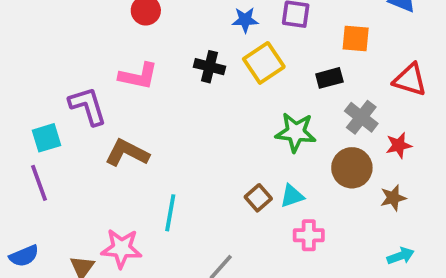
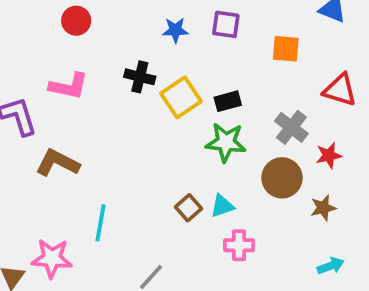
yellow square: (264, 63) -> (181, 97), moved
black rectangle: (329, 78) -> (228, 101), moved

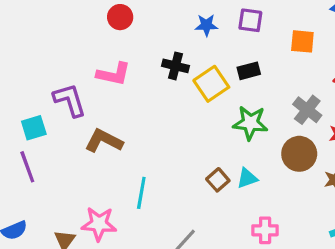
black rectangle: (228, 101) -> (249, 71), moved
pink cross: (239, 245) -> (265, 230), moved

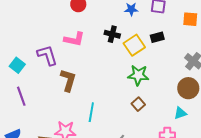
green star: (250, 123) -> (138, 75), moved
cyan square: (34, 128) -> (17, 65), moved, turned -35
brown L-shape: (104, 141) -> (68, 80), turned 80
cyan triangle: (247, 178) -> (180, 113), moved

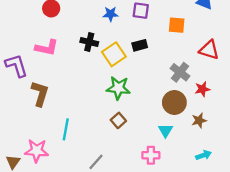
cyan triangle: (180, 113) -> (165, 131), turned -40

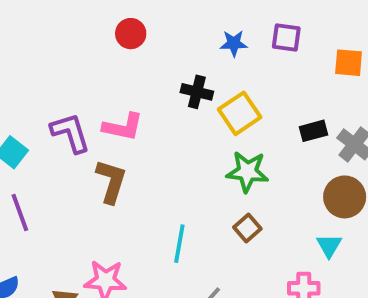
black rectangle: (140, 45) -> (314, 131), moved
pink L-shape: (47, 48) -> (123, 127), moved
cyan line: (66, 129) -> (179, 244), moved

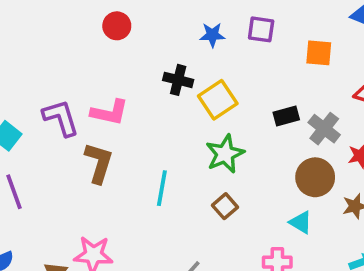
green star: (247, 172) -> (225, 154), turned -30
cyan line: (179, 244) -> (162, 188), moved
cyan triangle: (329, 246) -> (301, 222), turned -30

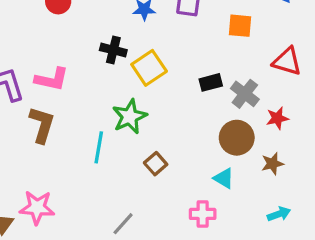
green star: (225, 154) -> (130, 117), moved

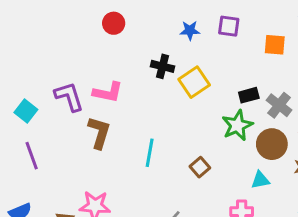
green star: (130, 117) -> (237, 125), moved
cyan triangle: (224, 178) -> (260, 180), turned -42

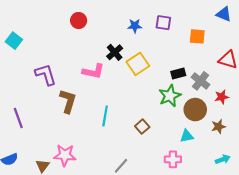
black cross: (163, 66) -> (115, 52), turned 35
pink L-shape: (108, 92) -> (93, 71), moved
cyan square: (26, 111) -> (14, 41), moved

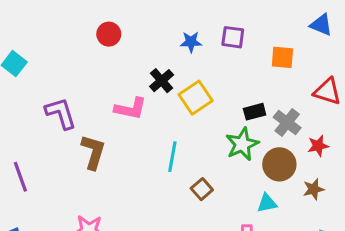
cyan line: (105, 116) -> (172, 157), moved

